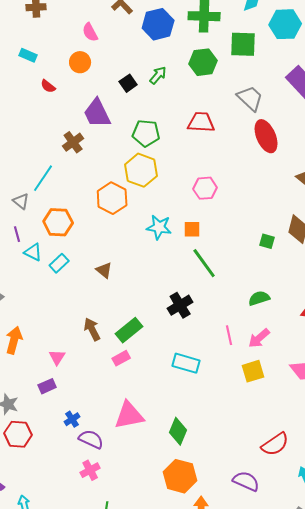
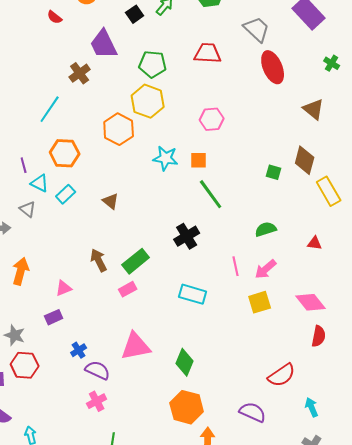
gray triangle: (21, 201) -> (28, 209), moved
pink triangle: (57, 357) -> (64, 288), turned 36

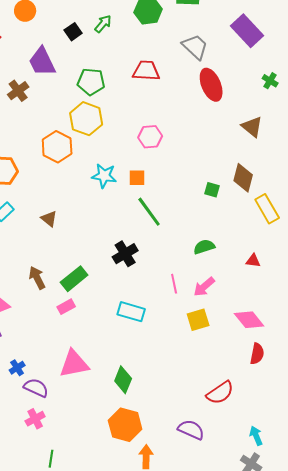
cyan arrow: (312, 407) -> (256, 436), moved

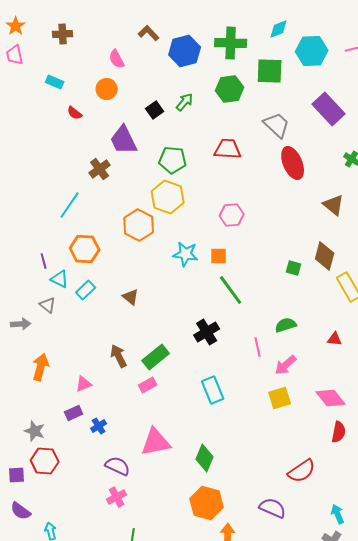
pink line: (174, 284) -> (258, 347), moved
cyan rectangle: (131, 312) -> (213, 390), turned 52
blue cross: (17, 368) -> (99, 426), moved

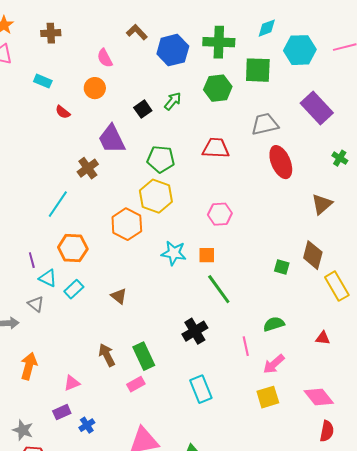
gray trapezoid: (277, 125) -> (265, 124), turned -56
brown triangle: (334, 205) -> (322, 204), turned 40
green rectangle: (156, 357) -> (144, 356), turned -76

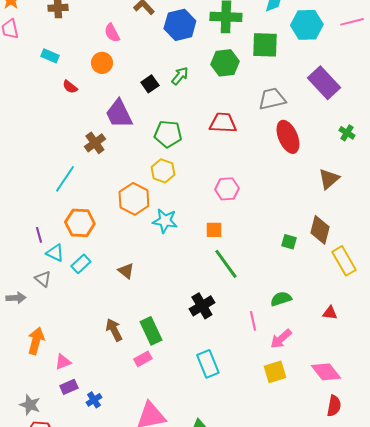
yellow hexagon: (156, 196) -> (163, 171), size x0.7
cyan star: (174, 253) -> (165, 221), moved
pink triangle: (72, 383) -> (63, 362), moved

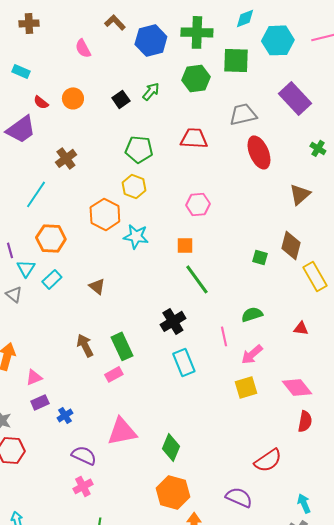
orange circle: (102, 63) -> (73, 98), moved
purple trapezoid: (119, 114) -> (21, 129), moved, turned -100
cyan triangle: (55, 253) -> (26, 268), turned 36
cyan rectangle: (208, 364) -> (184, 362), moved

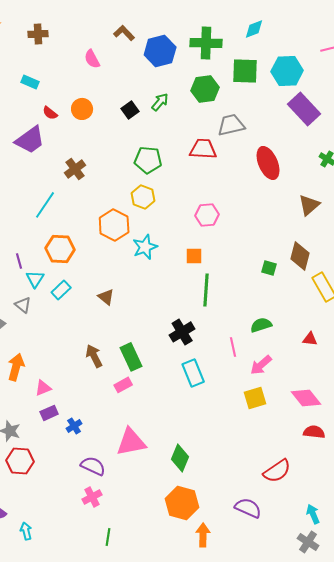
cyan hexagon: (278, 40) -> (287, 71), moved
gray trapezoid: (243, 114) -> (231, 125), moved
cyan star: (136, 236) -> (145, 247), turned -30
green line: (197, 279) -> (206, 290), turned 40
red semicircle: (305, 421) -> (314, 432), turned -95

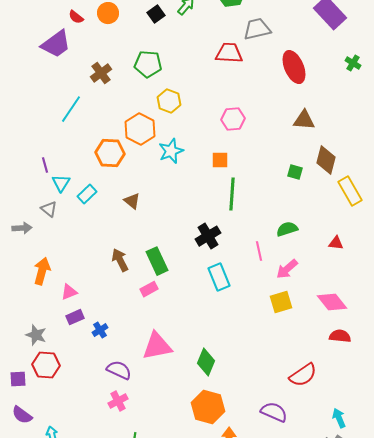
green pentagon: (148, 160) -> (148, 64), moved
brown triangle: (309, 205) -> (304, 120), moved, turned 45
orange hexagon: (60, 249) -> (110, 153), moved

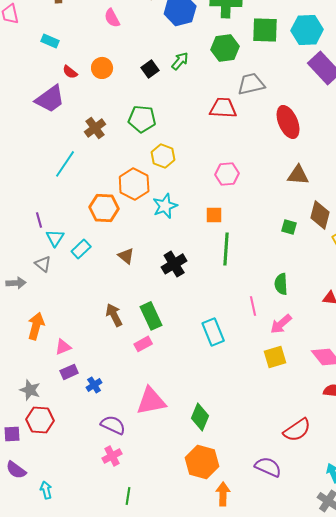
green semicircle: (287, 229) -> (281, 284), turned -75
black cross: (208, 236) -> (174, 264), moved

